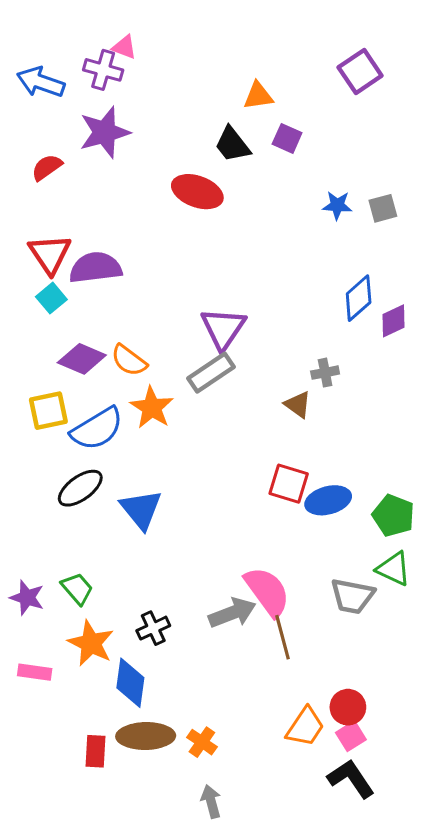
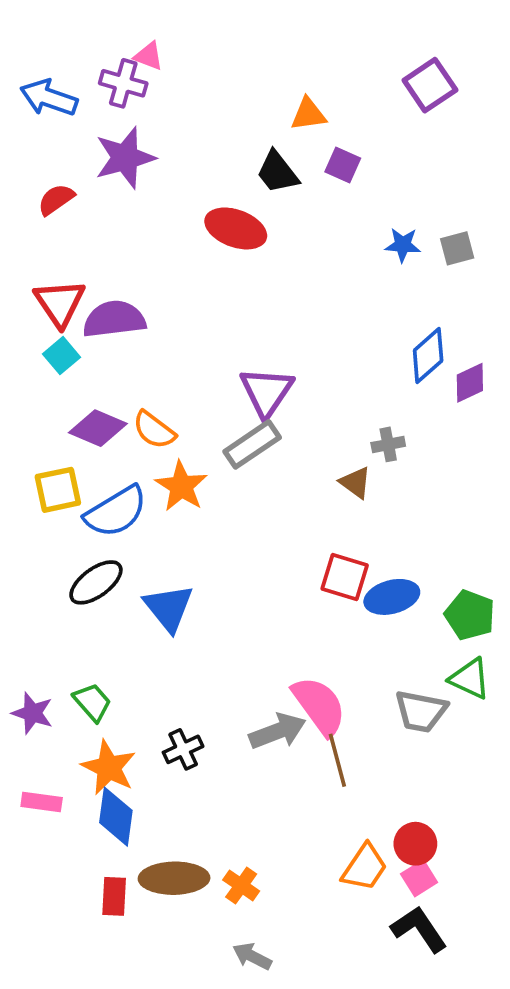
blue diamond: (130, 683) -> (116, 817), moved
gray arrow: (211, 801) -> (252, 956), turned -48

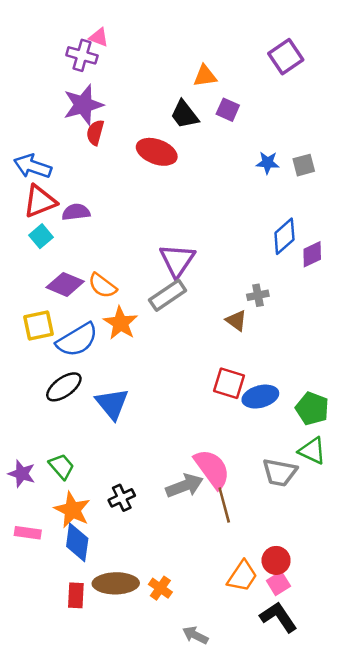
blue arrow: (49, 98) -> (33, 166), moved
red semicircle: (56, 199) -> (95, 133), moved, turned -40
red triangle: (60, 303) -> (40, 201), turned 42
purple semicircle: (114, 319) -> (76, 212), size x0.7
gray arrow: (252, 956) -> (195, 635), moved

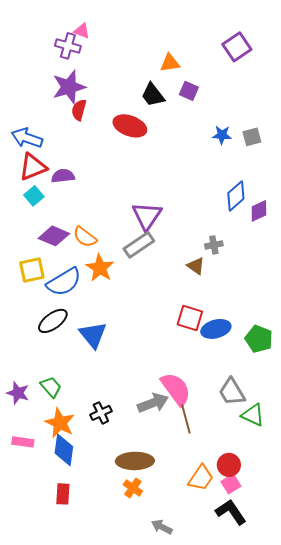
green triangle: (312, 451) -> (253, 415), moved
gray trapezoid: (280, 472) -> (232, 392), turned 48
brown ellipse: (116, 583) -> (135, 461), moved

